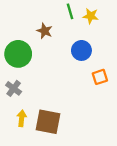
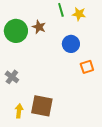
green circle: (18, 54) -> (16, 31), moved
yellow arrow: (22, 118) -> (19, 111), moved

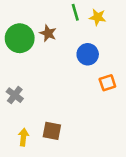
brown square: (42, 106) -> (52, 131), size x0.7

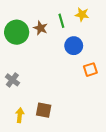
green line: (75, 12) -> (61, 21), moved

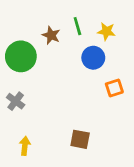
yellow star: (82, 15) -> (106, 31), moved
green circle: (17, 32) -> (21, 56), moved
brown square: (44, 110) -> (80, 139), moved

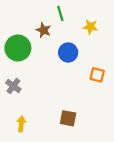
green line: (77, 26) -> (60, 13), moved
blue circle: (93, 58) -> (68, 52), moved
orange square: (114, 88) -> (97, 75), turned 32

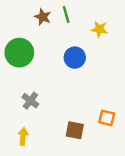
brown star: (44, 30) -> (43, 17), moved
orange square: (97, 75) -> (107, 118), moved
gray cross: (13, 86) -> (30, 101), moved

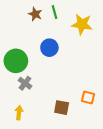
yellow star: (99, 29) -> (82, 24), size x1.5
green circle: (19, 53) -> (16, 61), moved
blue circle: (75, 58) -> (49, 48), moved

